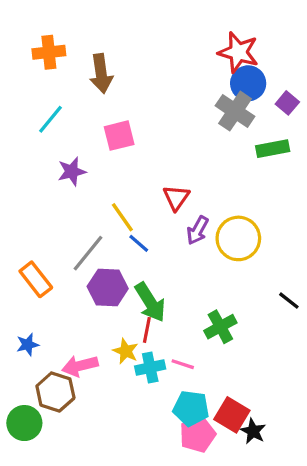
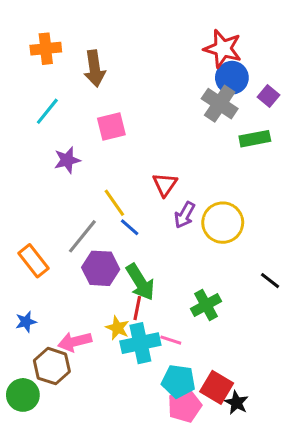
cyan cross: (150, 367) -> (140, 343), size x1.4

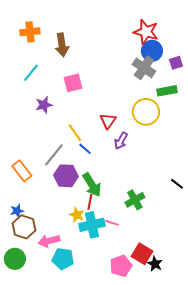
purple square: (269, 96) -> (176, 63), turned 32
yellow circle: (223, 223) -> (146, 112), moved
pink arrow: (75, 342) -> (49, 241), moved
brown hexagon: (52, 366) -> (24, 227), moved
cyan pentagon: (178, 381) -> (63, 259), moved

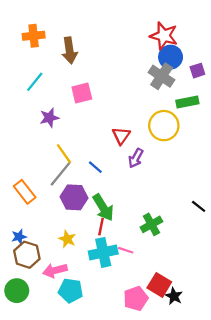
yellow line: (75, 133) -> (64, 154), moved
yellow star: (77, 215) -> (67, 239), moved

